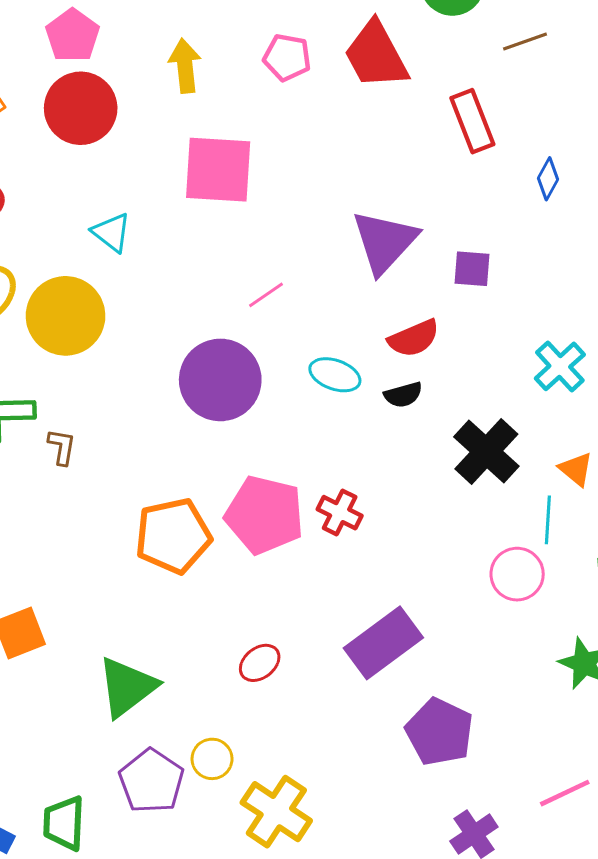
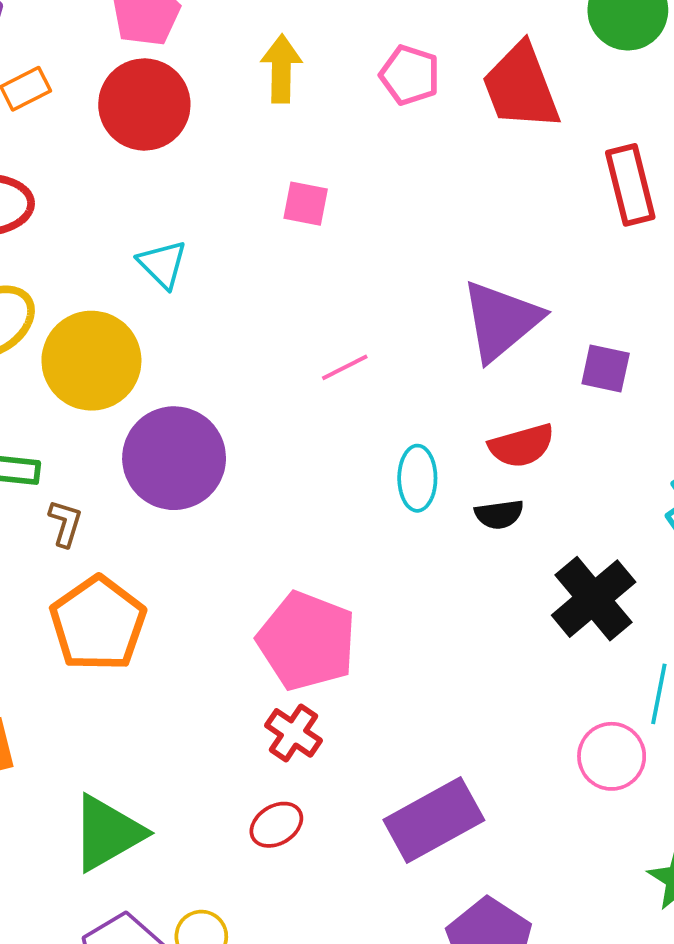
pink square: (218, 170) -> (306, 204), size x0.5
cyan ellipse: (335, 375) -> (417, 478), turned 63
purple circle: (220, 380) -> (174, 458), moved
red cross: (340, 513) -> (293, 733), moved
orange pentagon: (173, 536) -> (98, 624), moved, turned -30

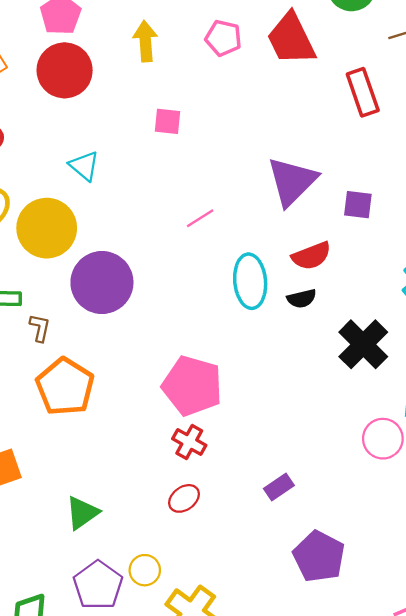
cyan ellipse: (417, 478) -> (250, 281), size x1.4
purple rectangle: (434, 820) -> (279, 487), size x0.5
green triangle: (107, 833) -> (82, 513), size x0.7

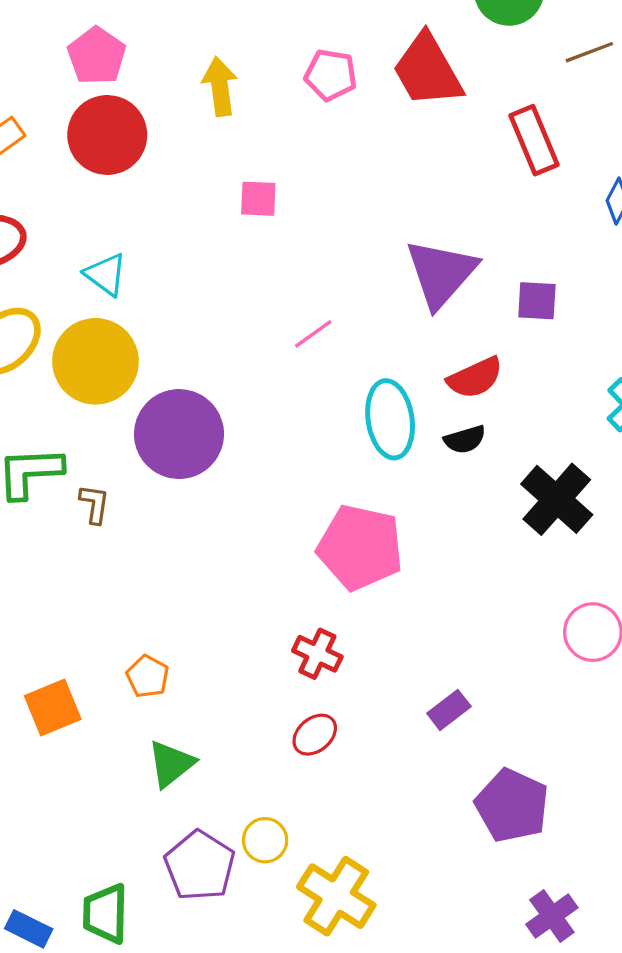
cyan triangle: (84, 166) -> (106, 274), moved
pink pentagon: (192, 386) -> (360, 547), moved
orange pentagon: (65, 387) -> (148, 676), moved, size x0.5

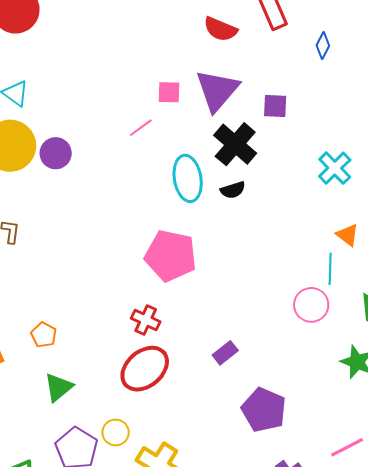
pink square: (258, 199) -> (169, 92), moved
red semicircle: (475, 378) -> (220, 29), moved, turned 48
purple circle: (179, 434) -> (56, 153), moved, size x0.6
black cross: (557, 499) -> (235, 144), moved
red ellipse: (315, 735) -> (145, 369), size x1.8

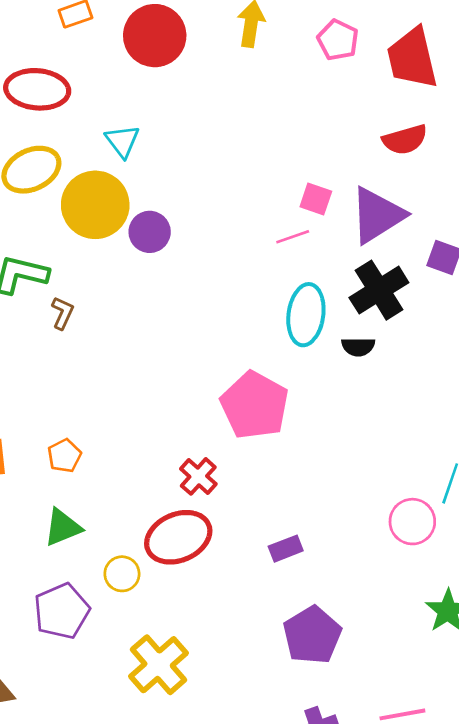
red semicircle: (220, 29) -> (405, 140), turned -56
pink line: (141, 128) -> (293, 237), moved
yellow circle: (116, 432) -> (122, 574), moved

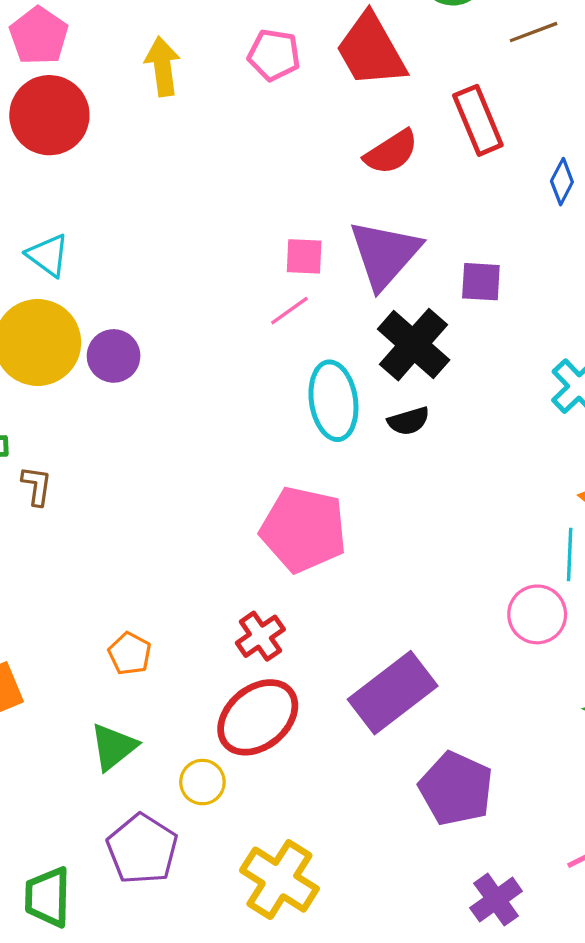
orange pentagon: (64, 456) -> (130, 654), moved
red cross: (198, 476) -> (260, 636), turned 30
purple rectangle: (286, 549) -> (393, 693), size x2.0

